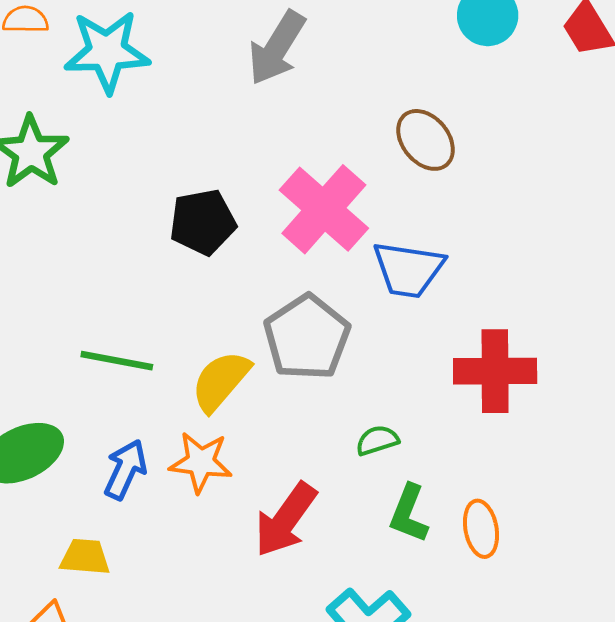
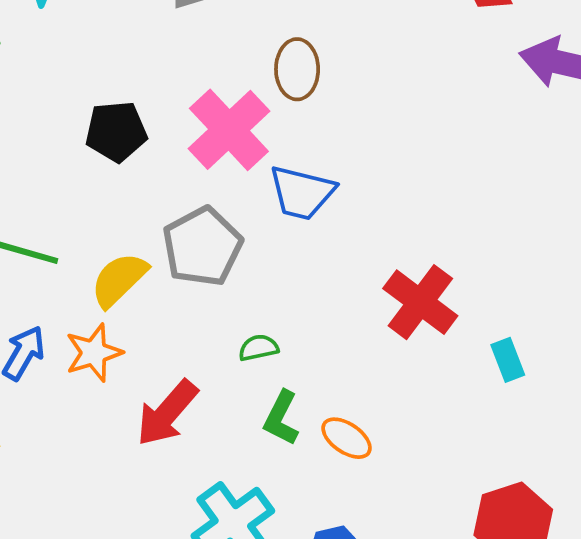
brown ellipse: (426, 140) -> (297, 69), moved, turned 34
red cross: (495, 371) -> (420, 302), moved, turned 32
orange star: (201, 462) -> (94, 353), turned -30
orange ellipse: (481, 529) -> (347, 438), turned -51

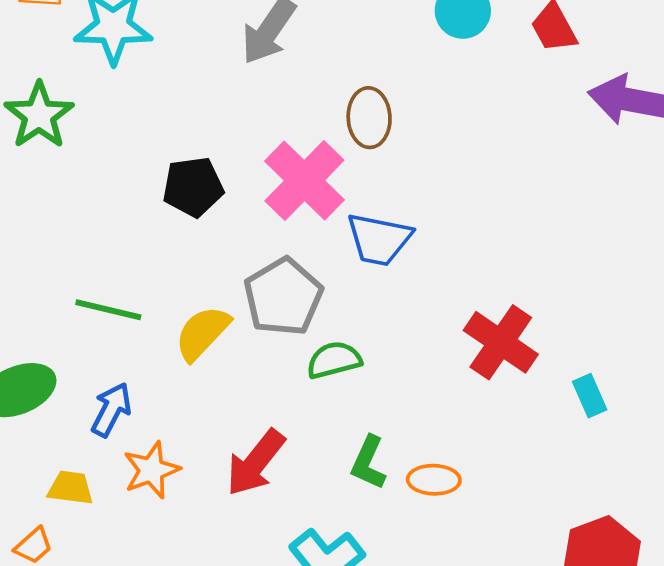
green semicircle: (258, 348) -> (334, 360), moved, size x1.4
orange star: (94, 353) -> (151, 470), moved
orange ellipse: (347, 438) -> (434, 480), turned -30

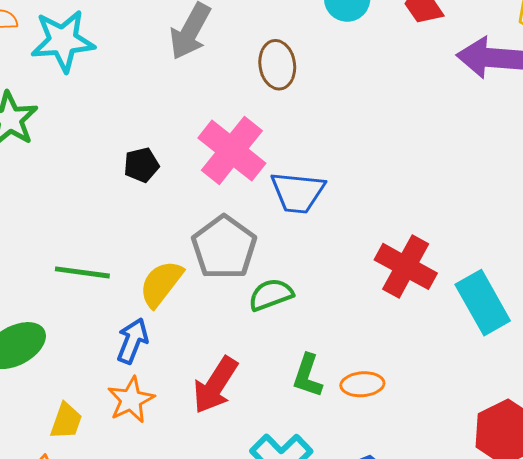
brown ellipse: (369, 118) -> (277, 65), moved
black pentagon: (193, 187) -> (141, 165), size x0.7
cyan rectangle: (590, 396) -> (483, 303), size x1.8
blue arrow: (111, 410) -> (132, 341), moved
yellow trapezoid: (71, 488) -> (66, 421), turned 108

